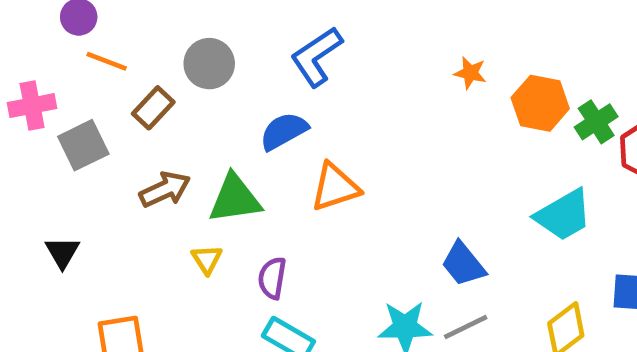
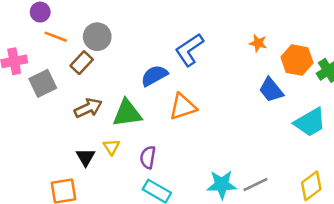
blue L-shape: (316, 57) -> (189, 50), moved
gray circle: (209, 64) -> (97, 37), moved
black triangle: (62, 252) -> (86, 157), moved
blue trapezoid: (463, 264) -> (271, 90), moved

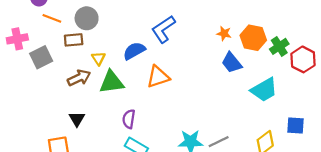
orange star: (258, 43) -> (224, 33), moved
brown rectangle: (82, 63) -> (74, 40), turned 42
yellow triangle: (111, 147) -> (98, 58), moved

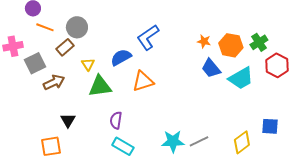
brown rectangle: (74, 40) -> (65, 47), turned -36
green cross: (279, 46) -> (259, 42), moved
brown arrow: (79, 78) -> (54, 82), moved
cyan trapezoid: (264, 90) -> (241, 78), moved

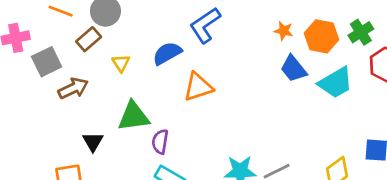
green triangle: (100, 86) -> (134, 116), moved

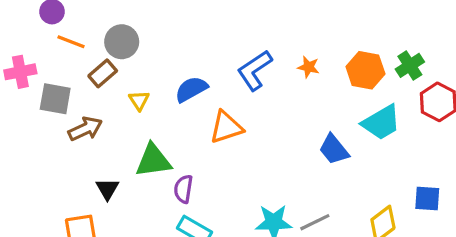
blue L-shape: (205, 25) -> (255, 70), moved
orange star: (284, 31) -> (308, 67), moved
gray square: (47, 62) -> (55, 99), turned 36
blue trapezoid: (293, 69) -> (334, 149), moved

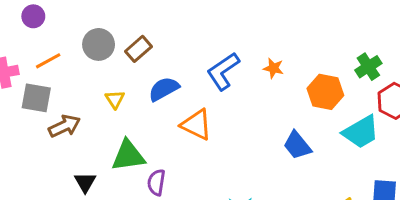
orange line: (71, 42) -> (48, 61), moved, turned -50
orange hexagon: (365, 70) -> (325, 92), moved
brown rectangle: (103, 73) -> (139, 49), moved
cyan trapezoid: (381, 122) -> (361, 132), moved
orange triangle: (226, 127) -> (196, 125), turned 44

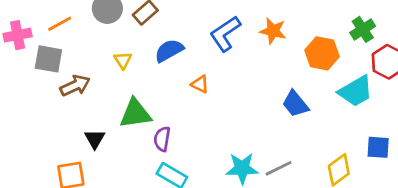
orange star: (273, 68) -> (273, 31), size x1.4
orange triangle: (196, 125) -> (200, 84), size x0.6

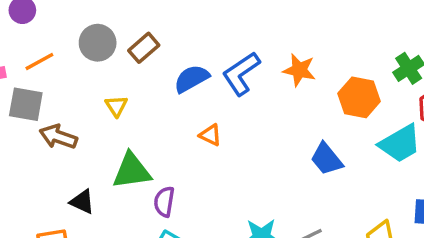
blue semicircle: (169, 50) -> (192, 79), moved
brown arrow: (75, 86) -> (58, 137), turned -136
black triangle: (95, 139) -> (82, 202), turned -35

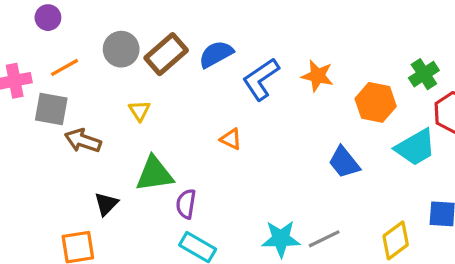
brown rectangle: (144, 48) -> (166, 54), size x1.4
blue semicircle: (192, 79) -> (216, 54), moved
black triangle: (82, 202) -> (106, 204), turned 50

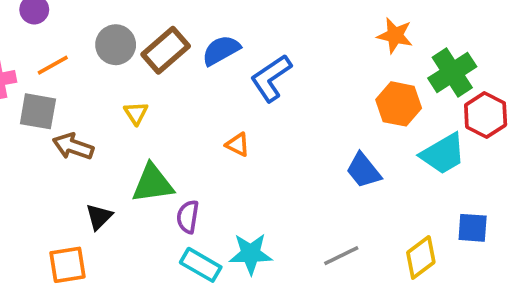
green cross: (424, 74) -> (452, 72), size x1.4
orange star: (317, 76) -> (395, 35), moved
cyan star: (281, 239) -> (251, 254), moved

